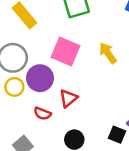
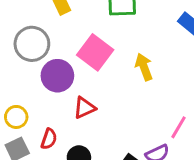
yellow circle: (14, 87) -> (16, 117), moved
red semicircle: (42, 114) -> (49, 139), moved, turned -108

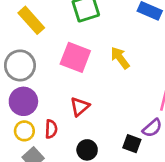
purple circle: (57, 76) -> (23, 101), moved
red semicircle: (49, 139) -> (51, 129), moved

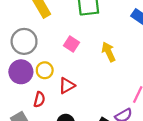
pink square: (75, 57) -> (71, 44), size x0.6
yellow circle: (24, 131) -> (45, 70), moved

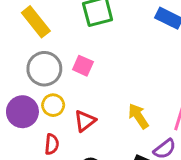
gray circle: (24, 41) -> (44, 69), moved
yellow arrow: (109, 52) -> (138, 116), moved

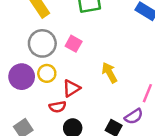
yellow arrow: (138, 116) -> (109, 73), moved
red semicircle: (52, 144) -> (58, 107), moved, turned 70

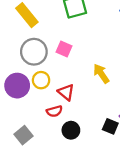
red triangle: (71, 88) -> (66, 92), turned -42

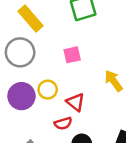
pink square: (64, 49) -> (72, 55), turned -35
gray circle: (34, 52) -> (20, 52), moved

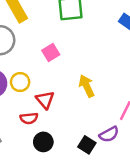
pink square: (72, 55) -> (51, 52), turned -30

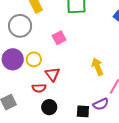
yellow arrow: (87, 86) -> (97, 67), moved
black square: (87, 145) -> (83, 111), turned -32

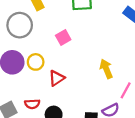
red triangle: (52, 74) -> (57, 78), turned 35
red semicircle: (39, 88) -> (32, 104), moved

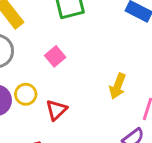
yellow arrow: (106, 69) -> (118, 86), turned -126

